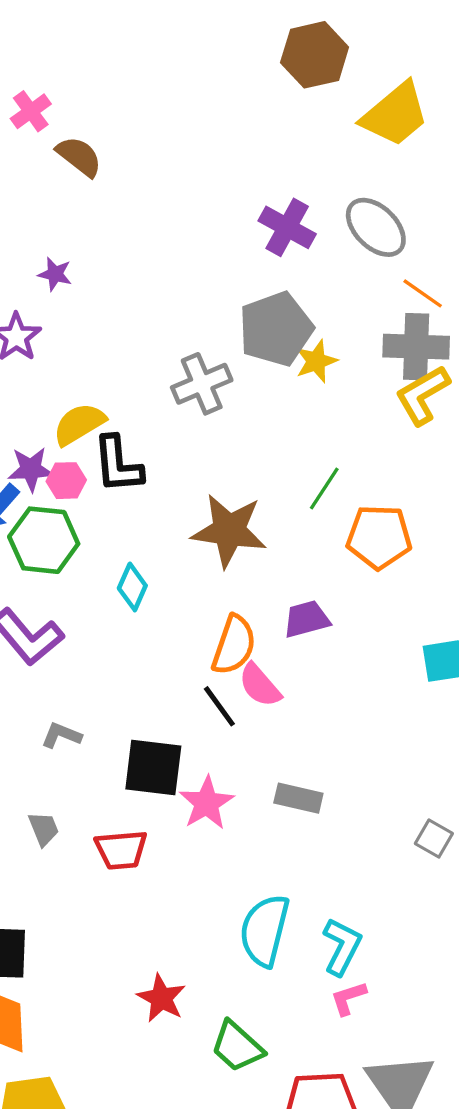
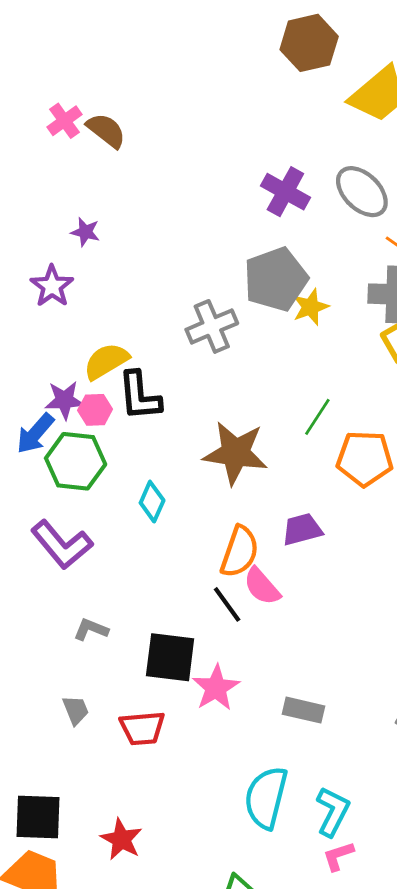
pink cross: (31, 111) -> (64, 121), moved
gray rectangle: (298, 798) -> (304, 710), moved
red star: (161, 998) -> (121, 839), moved

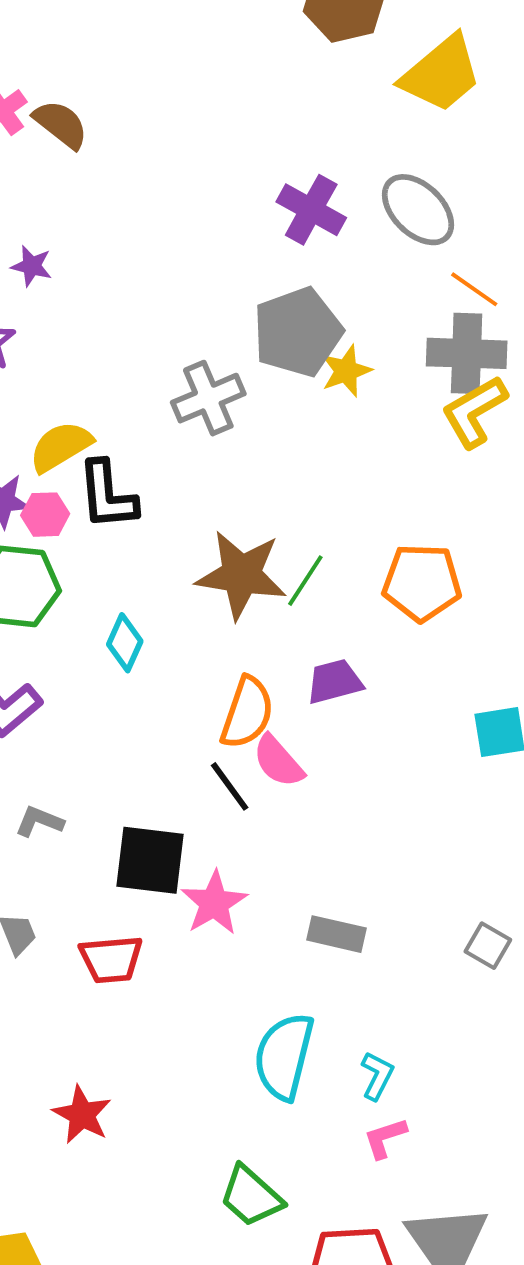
green line: (317, 417) -> (305, 581), moved
cyan L-shape: (333, 812) -> (377, 1076), size x0.7

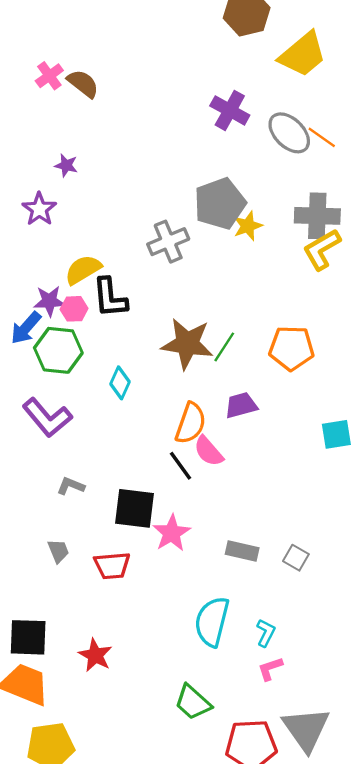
purple cross: (311, 210) -> (230, 110), moved
orange line: (474, 289) -> (322, 137), moved
gray square: (488, 946) -> (296, 558), moved

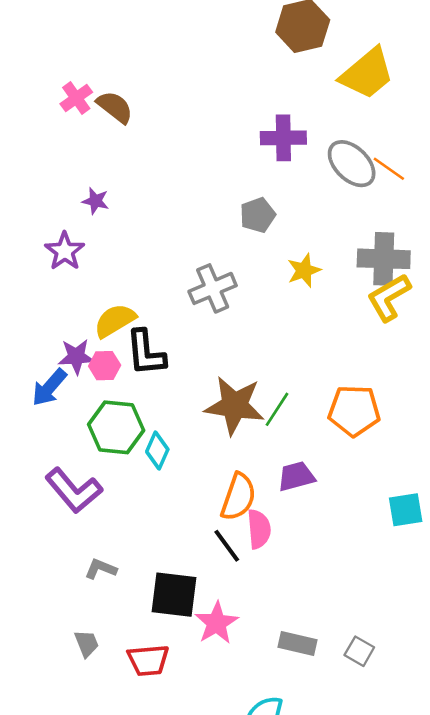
purple cross: (230, 110) -> (283, 138), turned -30
gray pentagon: (220, 203) -> (258, 215), moved, size x0.6
green hexagon: (58, 350) -> (116, 427), moved
pink semicircle: (209, 451) -> (259, 529), turned -144

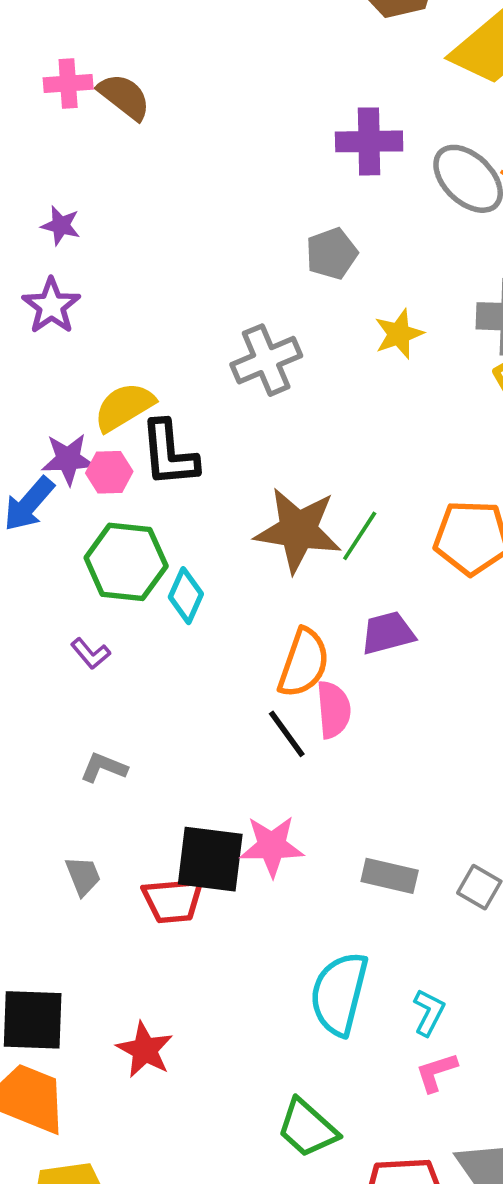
pink cross: (76, 98) -> (68, 83), turned 32
purple star: (96, 201) -> (61, 226), moved
purple L-shape: (74, 490) -> (91, 654), moved, size x0.5
black square: (174, 595) -> (210, 859), moved
pink star: (216, 623) -> (272, 846), turned 30

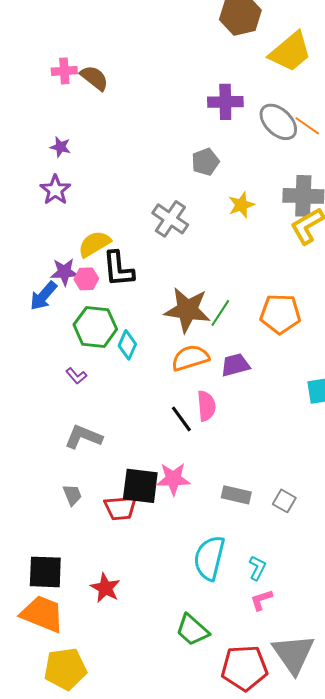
gray cross: (266, 360) -> (170, 219), turned -33
orange semicircle: (304, 663) -> (190, 358), moved, turned -126
gray L-shape: (104, 768) -> (83, 437), size x1.5

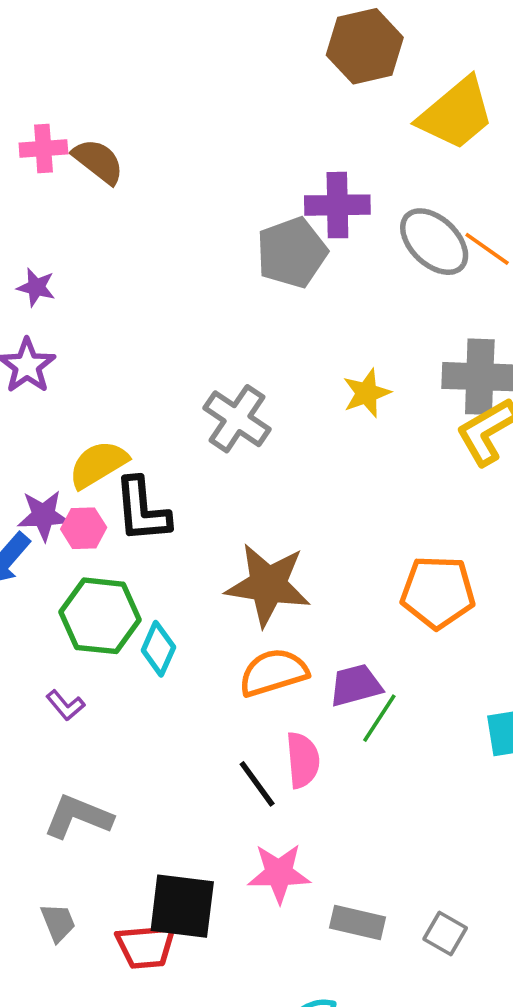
gray pentagon: (205, 162) -> (292, 253), moved, size x1.4
green line: (220, 313) -> (379, 718), moved
pink star: (173, 479) -> (279, 873), moved

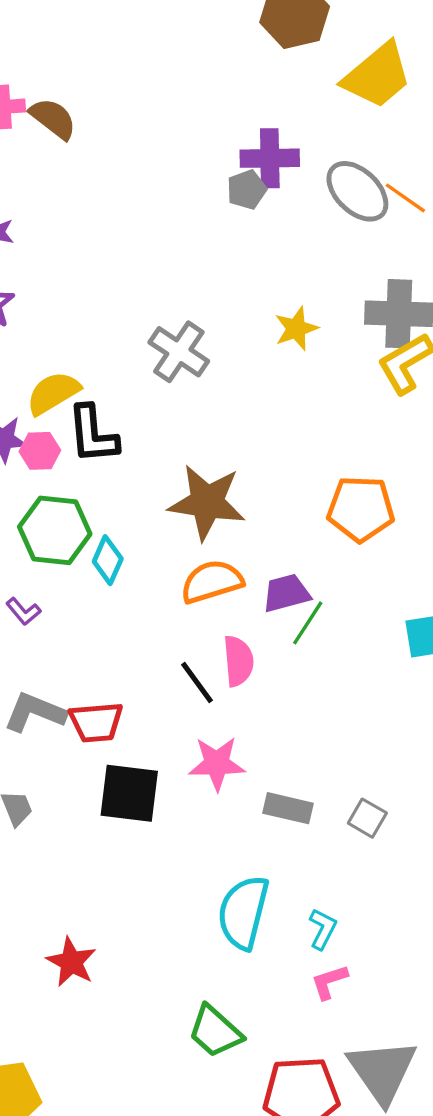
gray pentagon: (292, 253) -> (247, 190), moved, size x0.6
red trapezoid: (146, 946) -> (96, 722), moved

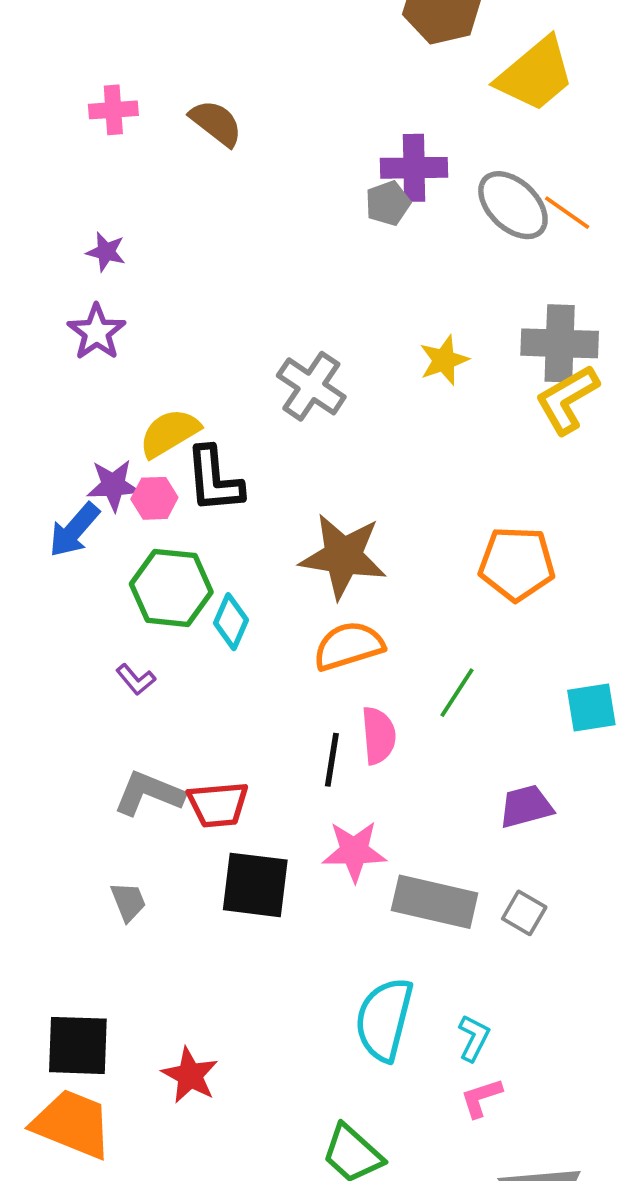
brown semicircle: (53, 119) -> (216, 123), moved
purple trapezoid: (286, 593) -> (526, 806), moved
black line: (197, 682) -> (332, 760), turned 45
gray rectangle: (288, 808) -> (435, 902), size x1.5

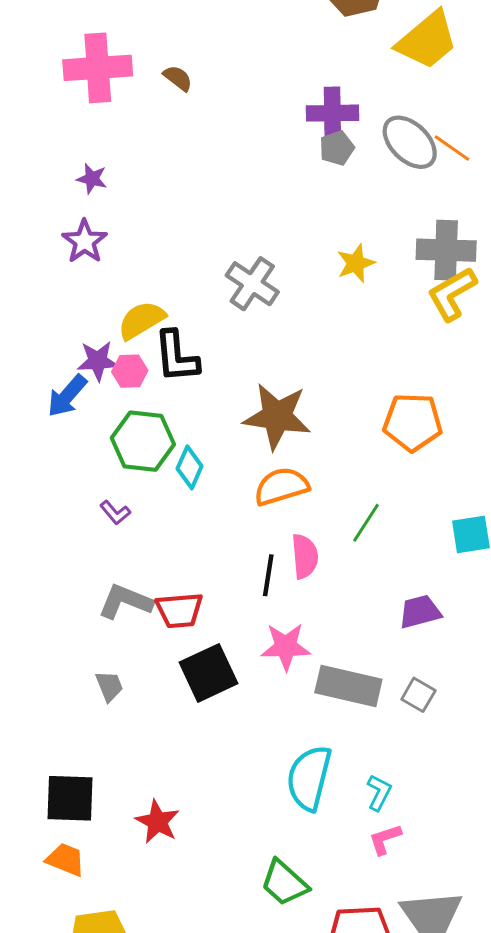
pink cross: (113, 110) -> (98, 68), size x1.8
brown semicircle: (216, 123) -> (178, 78), size x0.7
gray pentagon: (388, 203) -> (337, 148), moved
black square: (255, 885) -> (208, 673), turned -32
orange trapezoid: (72, 1124) -> (66, 860), size x0.6

